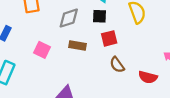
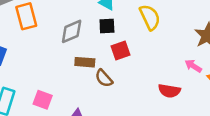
pink square: (42, 50) -> (43, 100), moved
brown semicircle: (117, 65) -> (104, 78), moved

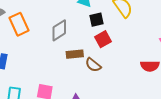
black square: (107, 26) -> (97, 20), moved

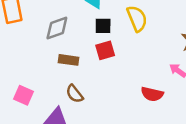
brown semicircle: (93, 65) -> (75, 94), moved

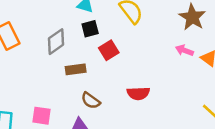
black square: (103, 26) -> (90, 29), moved
red semicircle: (152, 94) -> (138, 93), moved

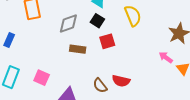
black square: (90, 29) -> (97, 21), turned 32
brown semicircle: (91, 101) -> (100, 86), moved

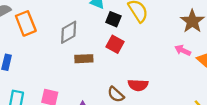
black square: (97, 21) -> (113, 19), moved
red square: (107, 41) -> (115, 44), turned -35

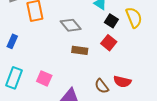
gray diamond: (69, 32) -> (71, 25), turned 70

